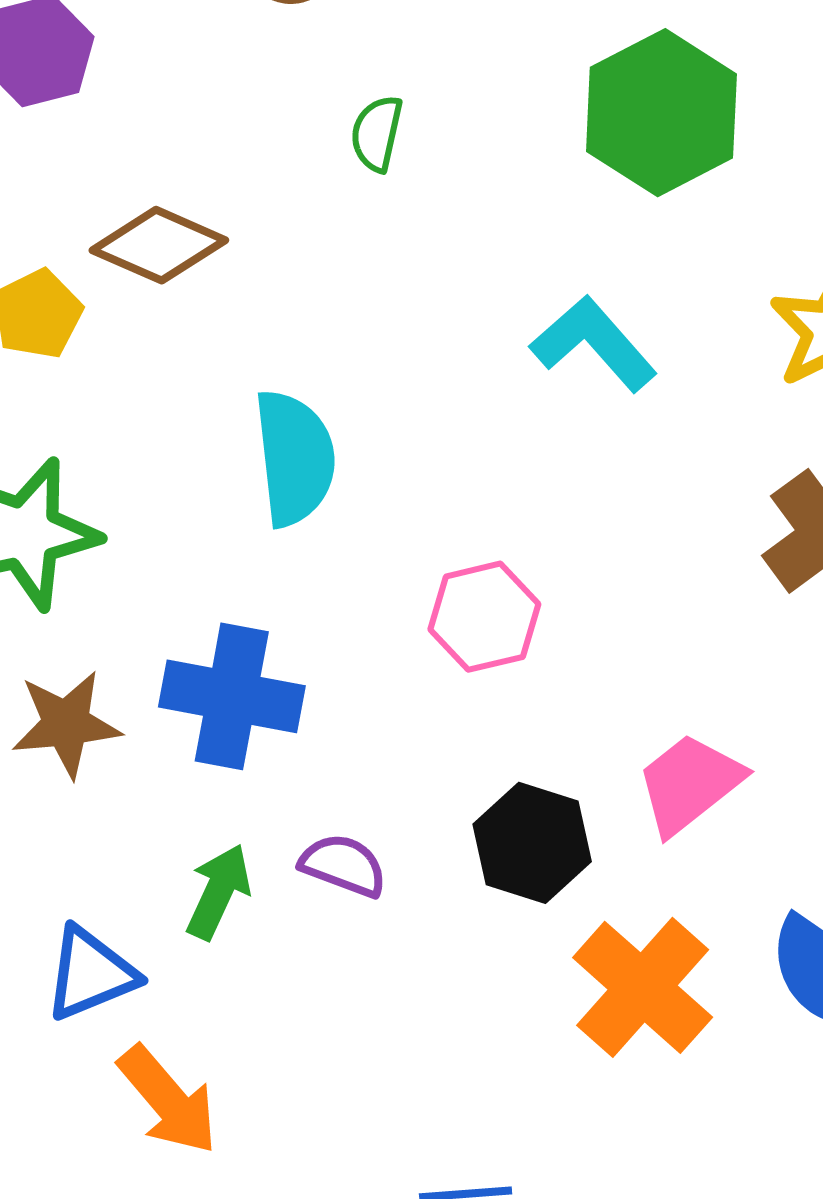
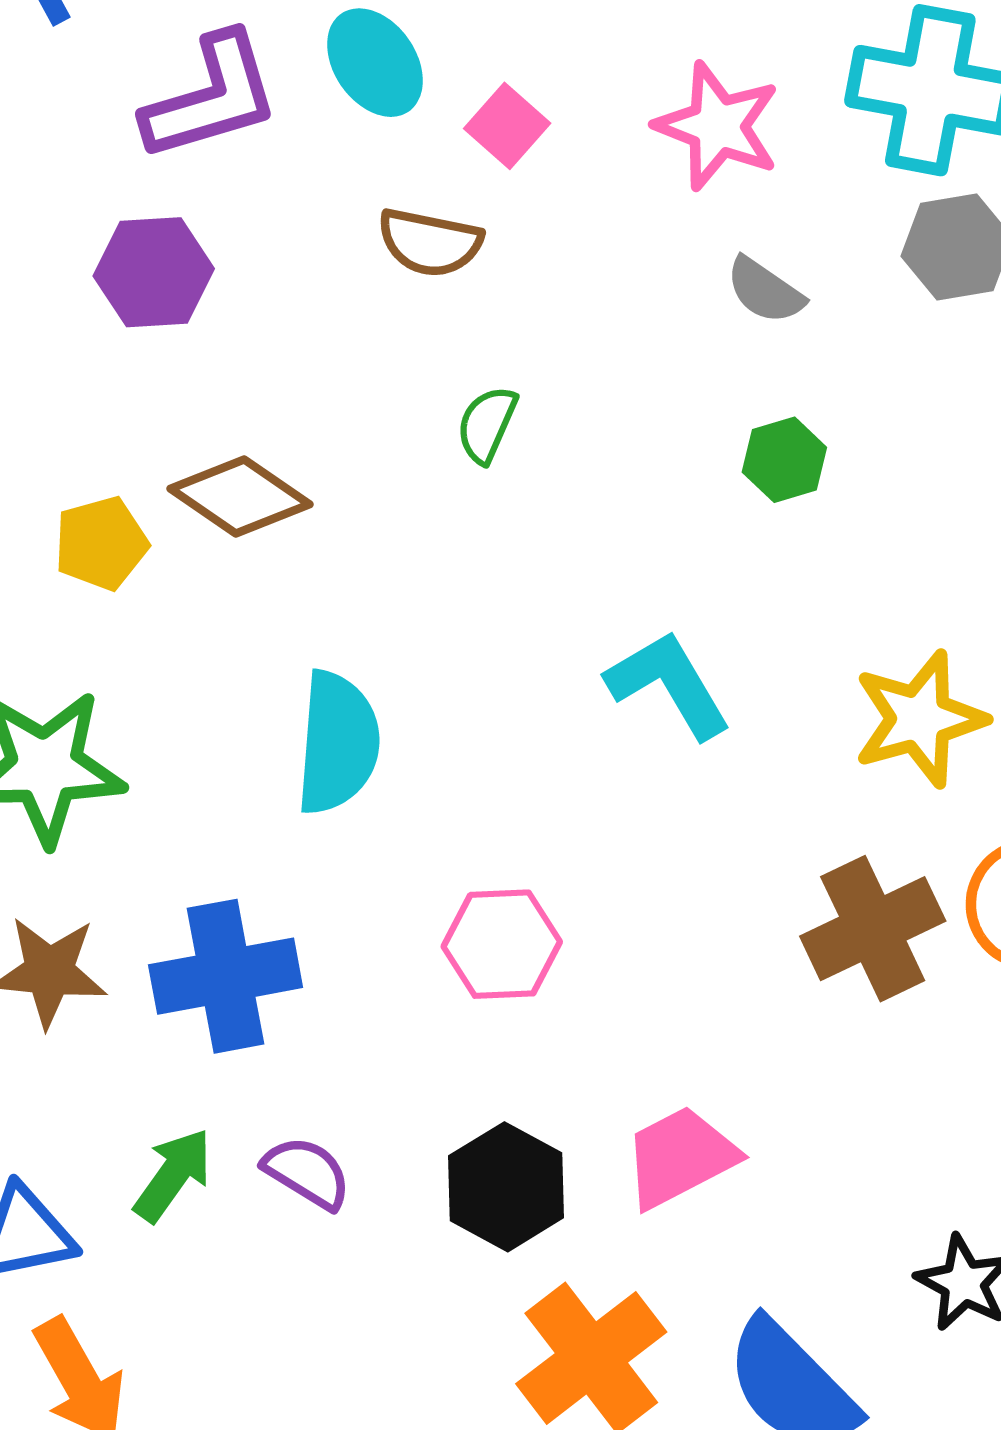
green hexagon: (661, 113) -> (784, 460), size x0.5
blue cross: (232, 696) -> (226, 976), turned -32

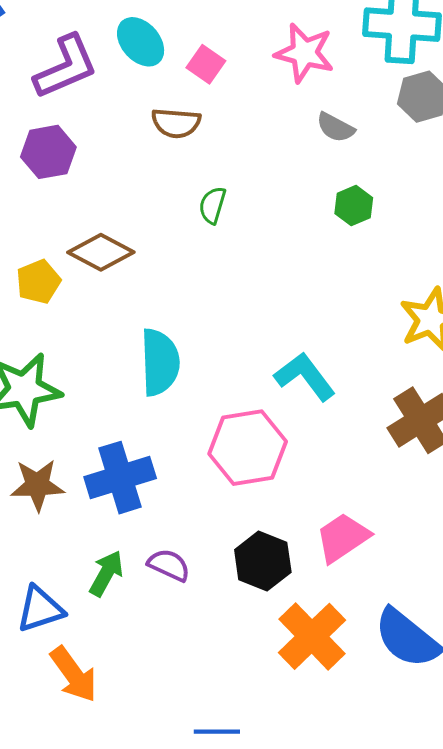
cyan L-shape: (669, 684) -> (305, 376), moved
pink hexagon: (502, 944) -> (248, 448), size x1.4

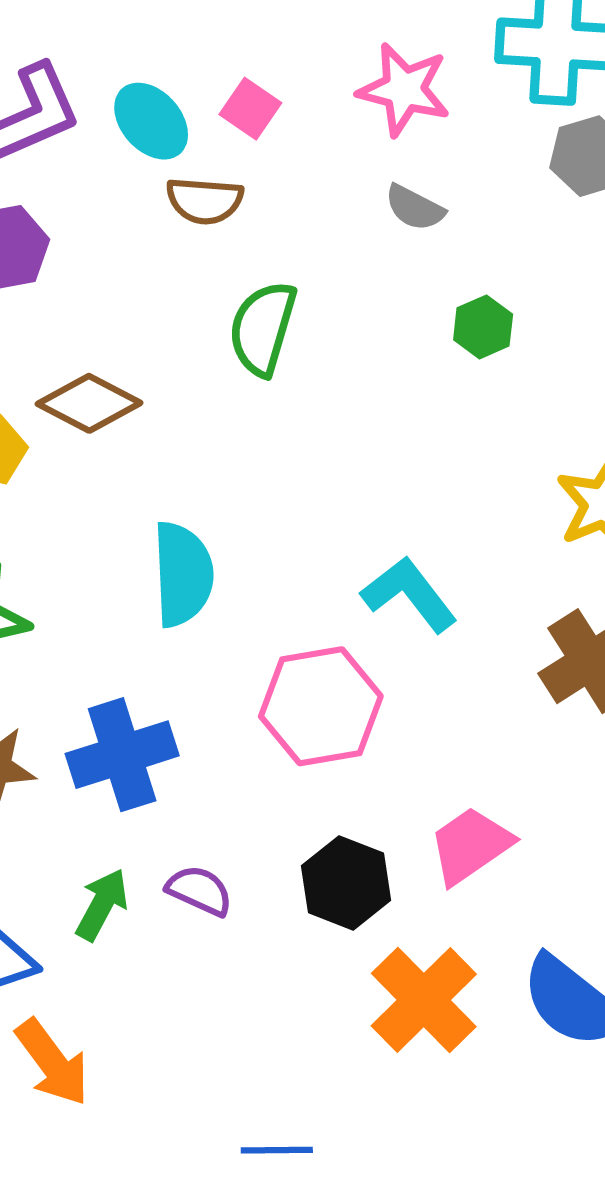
cyan ellipse: (141, 42) -> (151, 121), moved
gray semicircle: (335, 127) -> (415, 208), moved
green semicircle: (212, 205) -> (263, 328), size x1.6

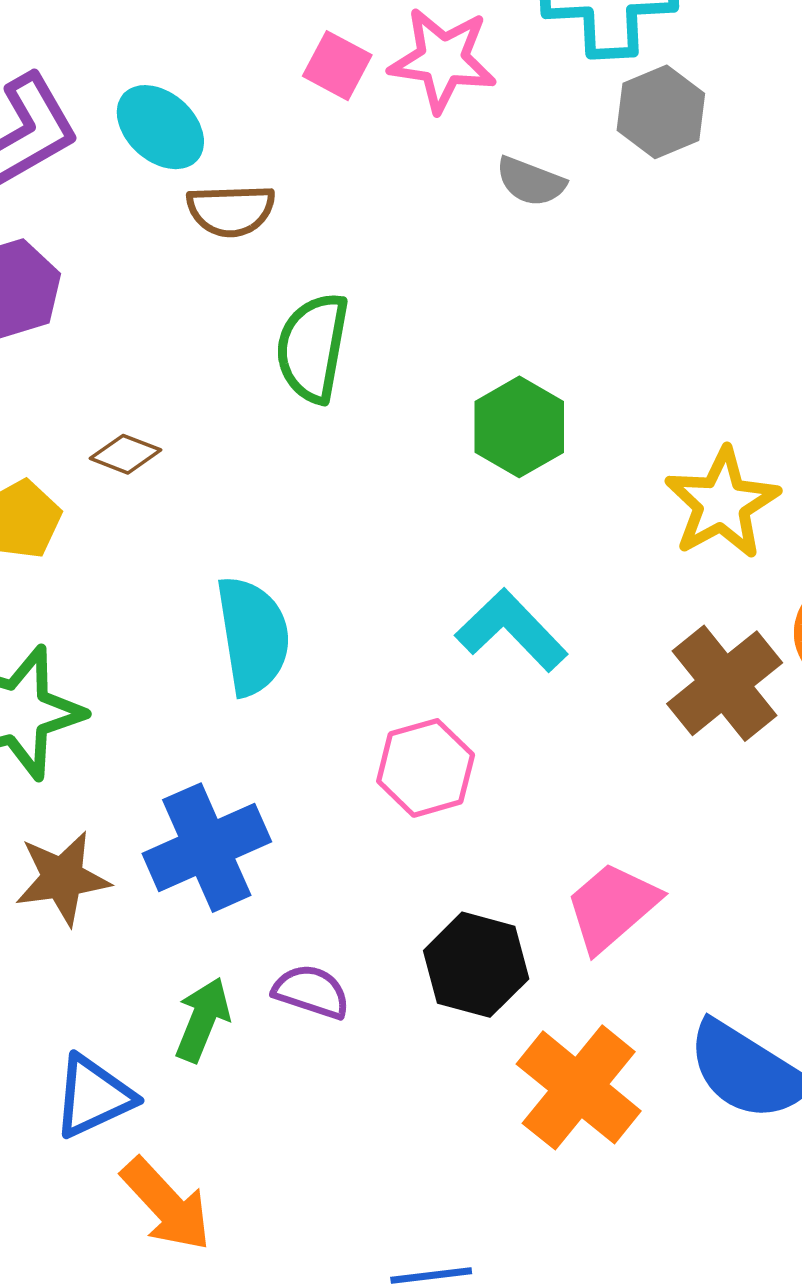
pink square: (250, 109) -> (337, 66), moved
gray semicircle: (415, 208) -> (531, 182), moved
green hexagon: (483, 327) -> (519, 427), moved, size x1.4
brown diamond: (89, 403) -> (126, 454), size x0.6
pink hexagon: (321, 706) -> (426, 768), size x0.7

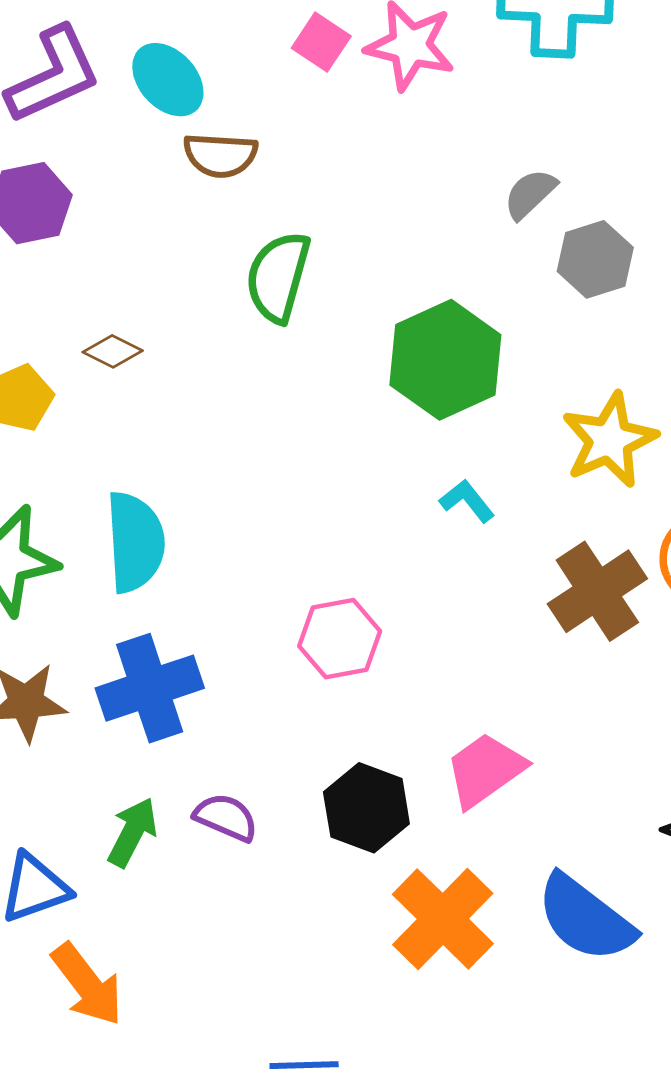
gray hexagon: (661, 112) -> (595, 259), moved
gray semicircle: (531, 182) -> (530, 194), moved, turned 110
green hexagon: (519, 427) -> (445, 360), size x1.4
cyan L-shape: (512, 630) -> (467, 501), moved, size x0.6
cyan semicircle: (253, 636) -> (135, 542), moved

